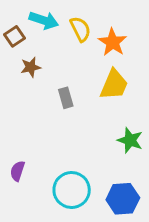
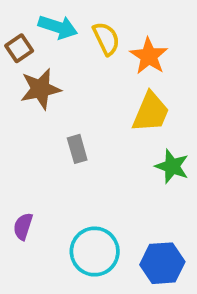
brown star: (31, 67) -> (40, 89), size x1.5
gray rectangle: (66, 98) -> (77, 149), moved
green star: (130, 140) -> (172, 166), moved

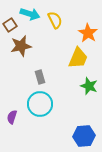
orange star: (149, 56) -> (88, 33), moved
cyan circle: (95, 252) -> (40, 104), moved

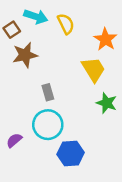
yellow trapezoid: (78, 58) -> (93, 69), turned -55
purple semicircle: (12, 117) -> (14, 140), turned 32
blue hexagon: (84, 136) -> (71, 153), moved

